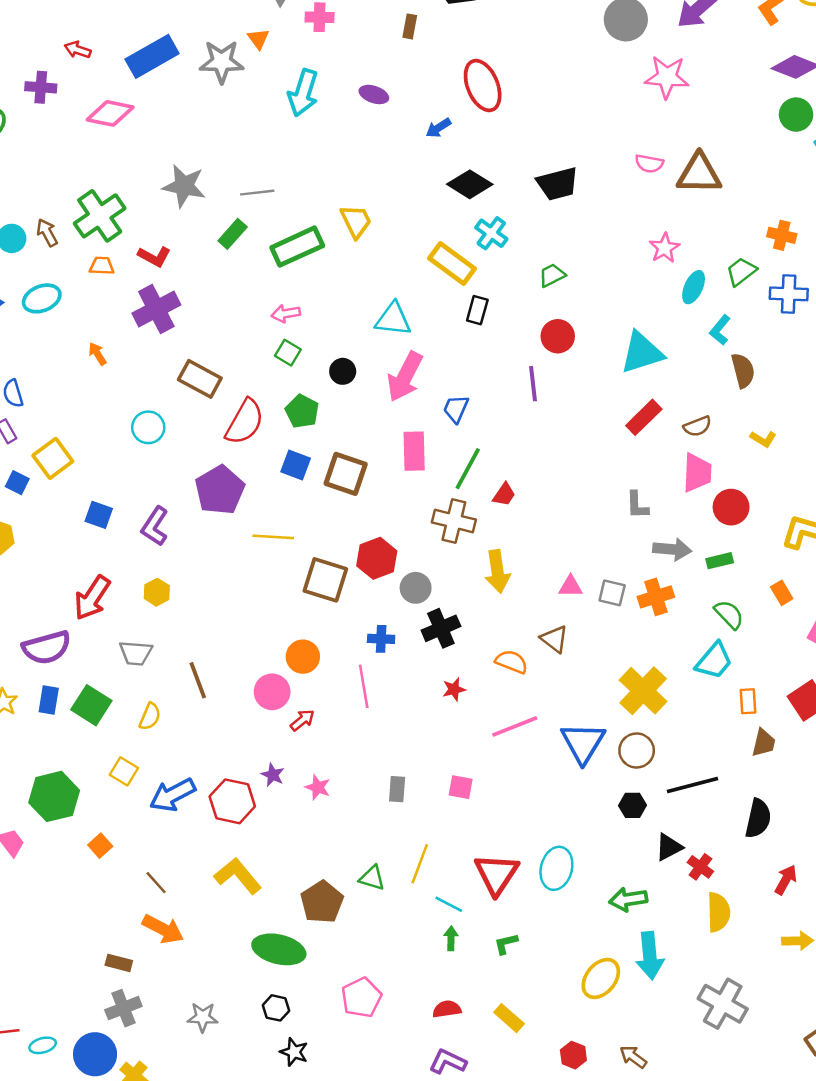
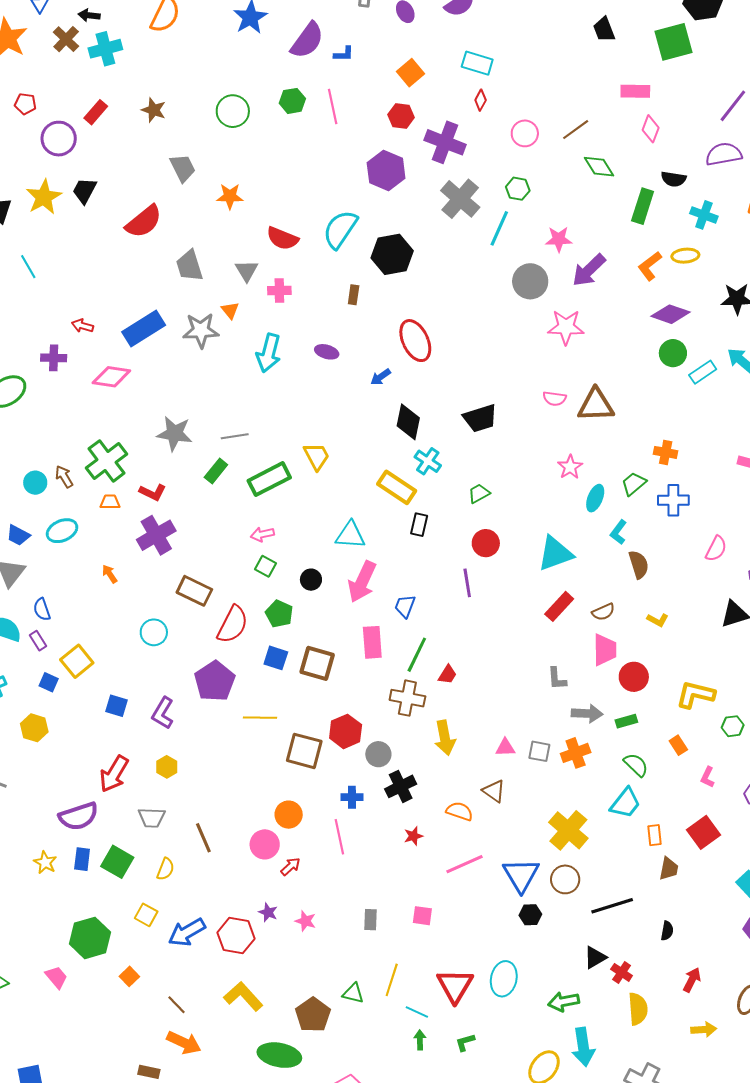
black diamond: (470, 184) -> (408, 422), turned 72
black hexagon: (633, 805) -> (530, 915), moved
black semicircle: (758, 818) -> (667, 931), size x0.6

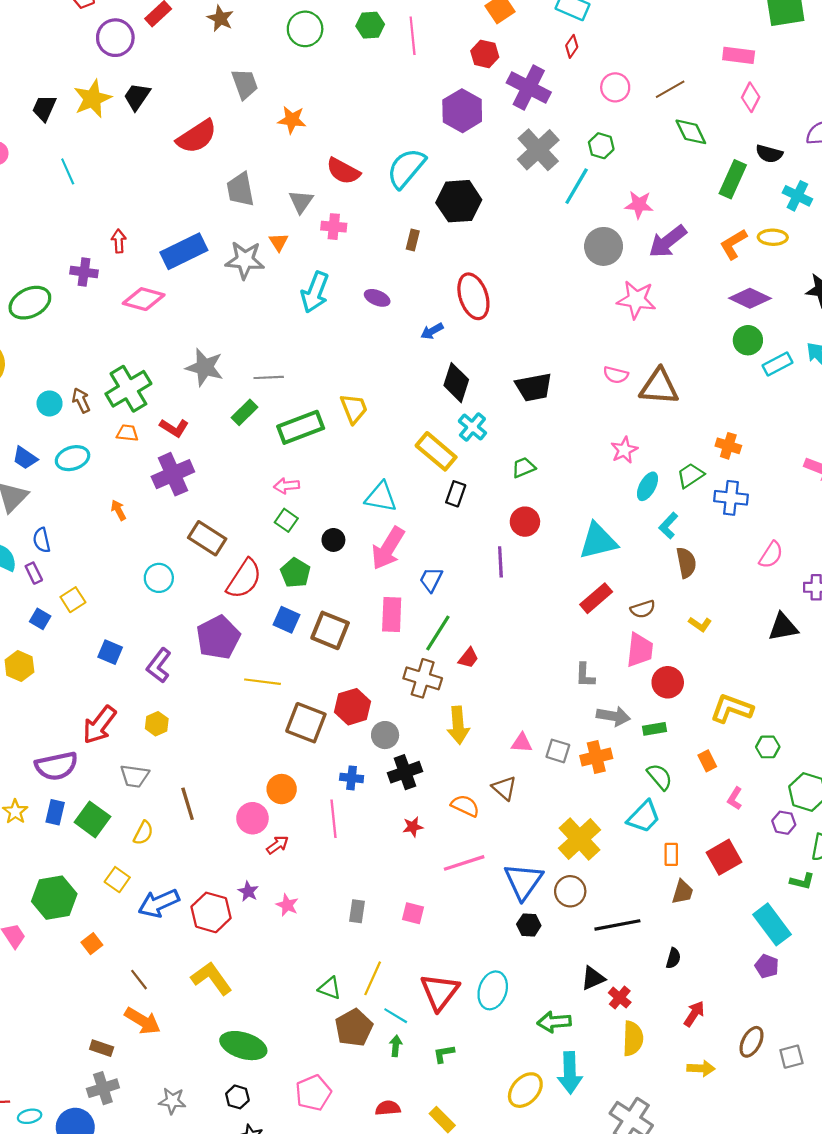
red arrow: (83, 326) -> (119, 241), turned 65
yellow square: (77, 661) -> (73, 600), size x0.7
brown pentagon: (313, 1015) -> (354, 1028), moved

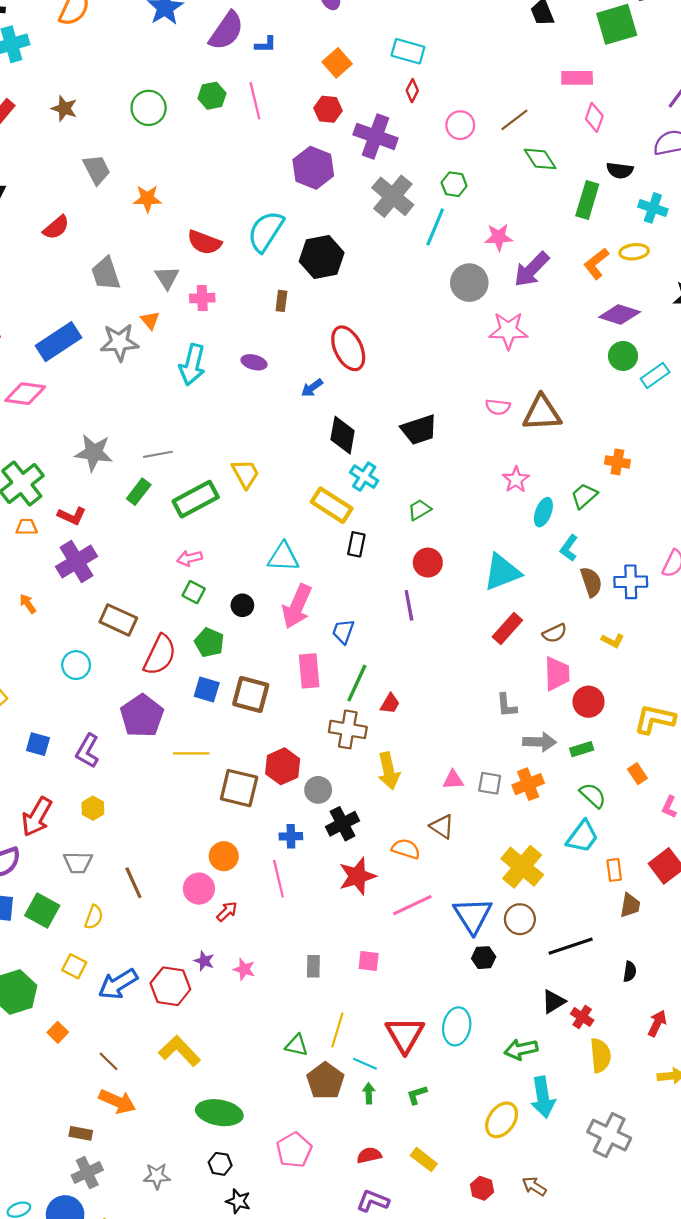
red semicircle: (197, 137) -> (56, 227), size x0.7
blue cross: (731, 498) -> (631, 582), moved
red star: (413, 827) -> (357, 876), size x1.8

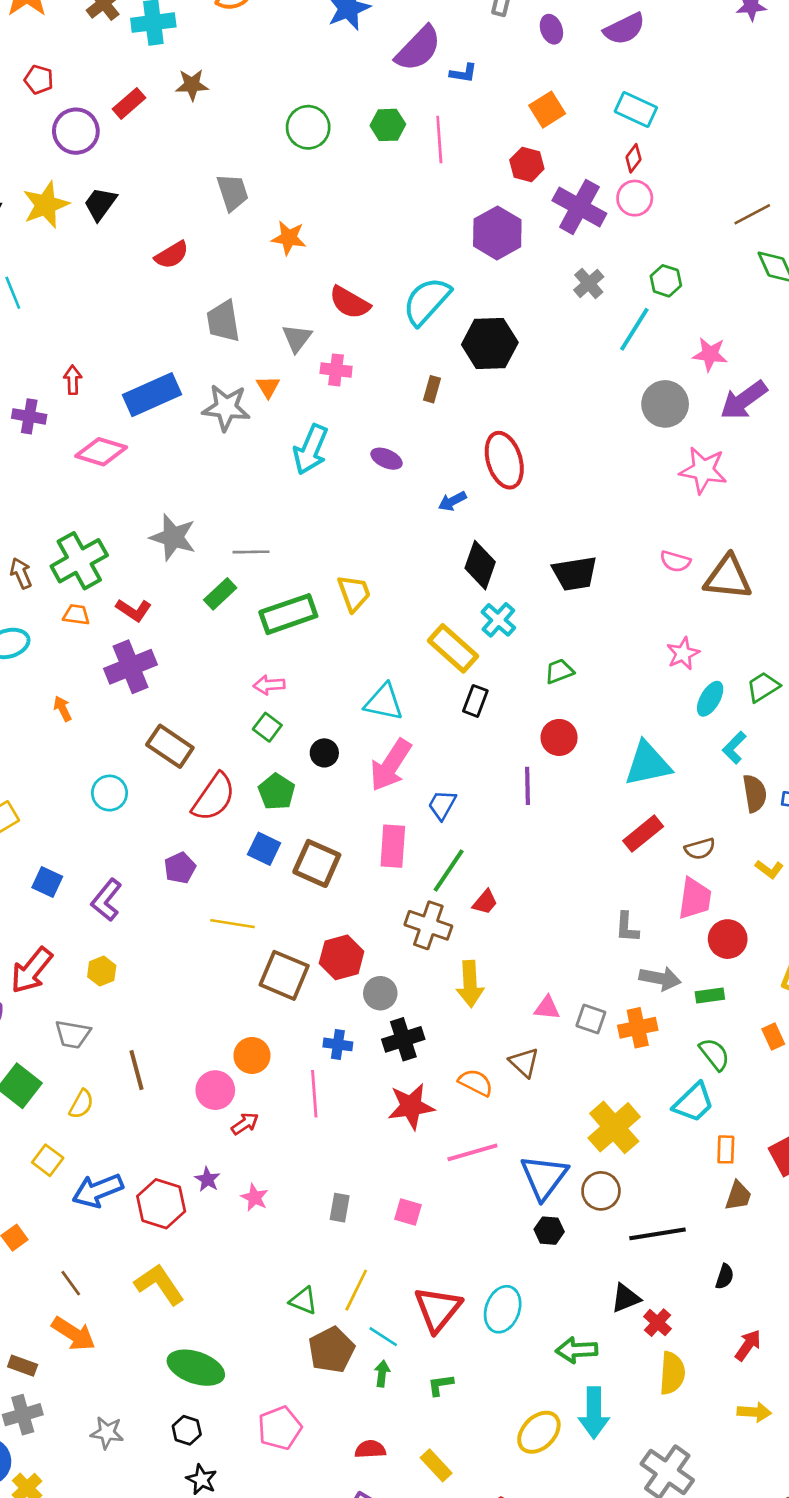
brown star: (64, 108) -> (192, 85), moved, turned -30
pink circle: (460, 125) -> (635, 198), moved
gray cross: (393, 196) -> (589, 283), size x0.6
purple pentagon: (142, 716) -> (180, 868), size x0.6

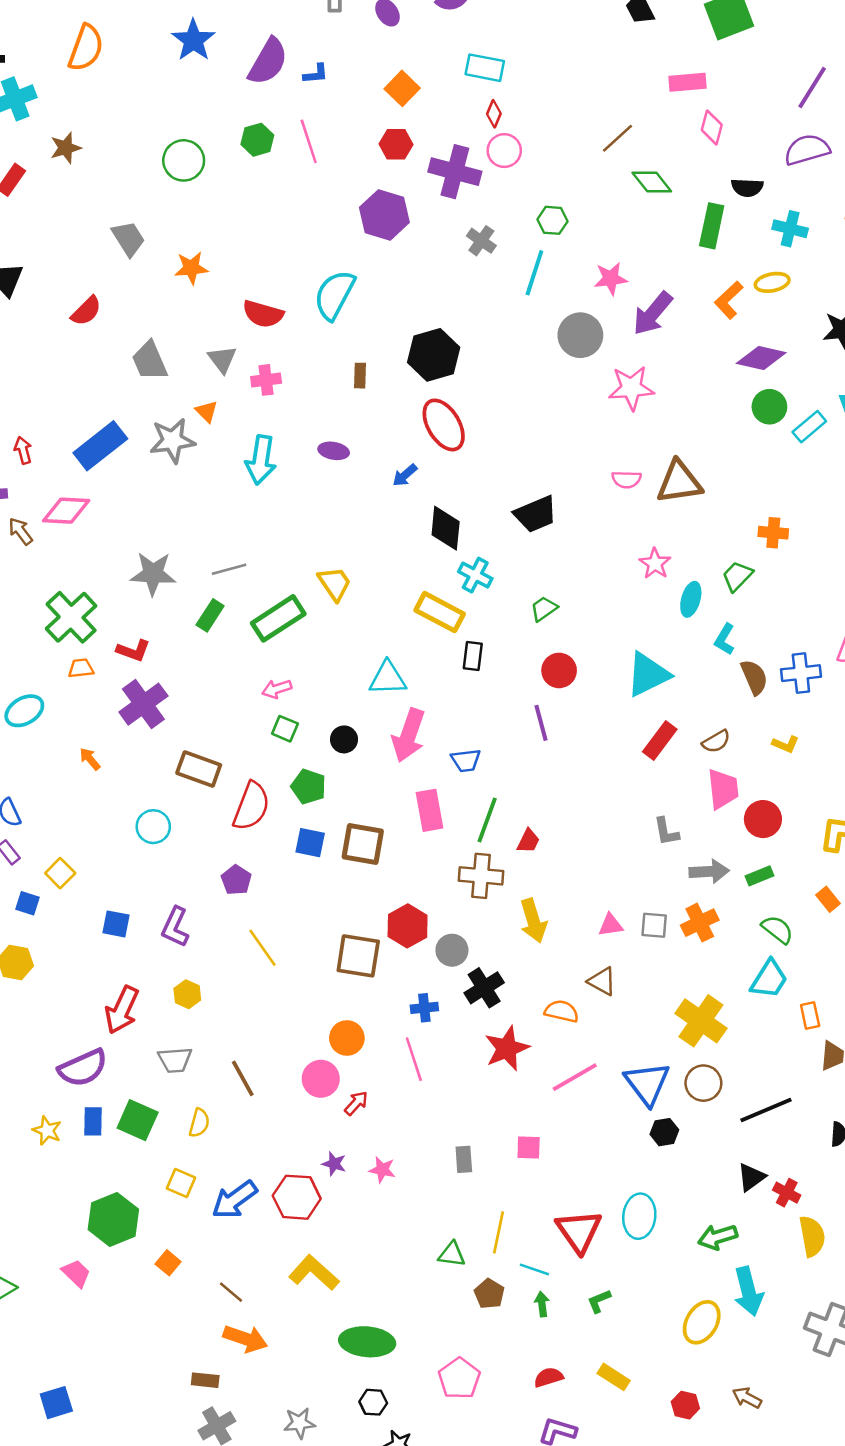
black hexagon: (490, 343) -> (434, 355), moved
brown arrow: (21, 573) -> (20, 531), moved
blue trapezoid: (442, 805) -> (466, 760), turned -112
yellow line: (232, 924) -> (262, 948), moved, turned 60
brown pentagon: (331, 1350) -> (489, 1294), size x0.7

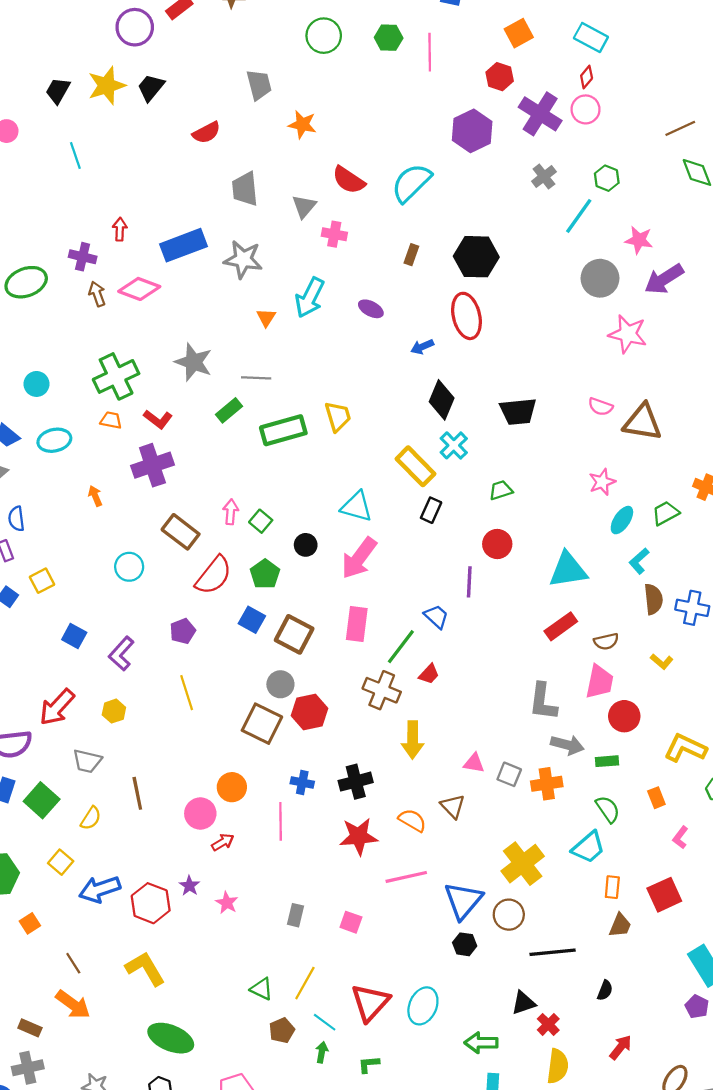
orange triangle: (207, 411) -> (266, 318), moved
pink arrow: (277, 689) -> (231, 512), moved, turned 95
blue trapezoid: (466, 760) -> (436, 617), moved, turned -148
gray L-shape: (666, 832) -> (543, 702), size x1.5
gray circle: (452, 950) -> (280, 684), moved

